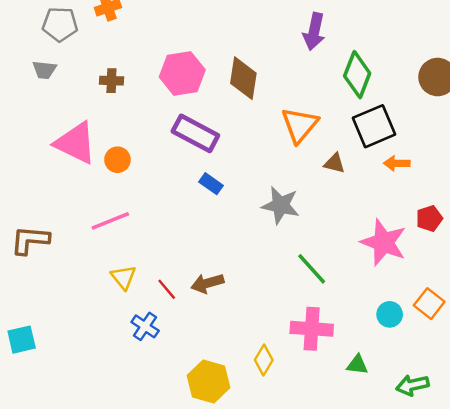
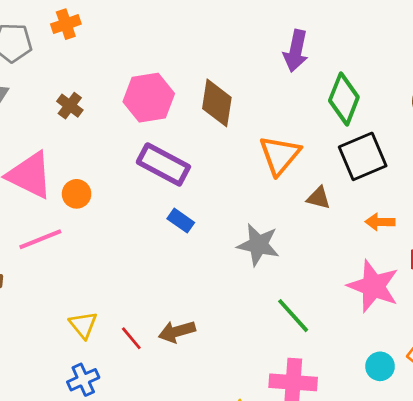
brown cross: (111, 81) -> (70, 106), turned 35
orange arrow: (397, 163) -> (380, 222), moved
pink line: (110, 221) -> (40, 239), moved
blue cross: (145, 326) -> (83, 380), moved, turned 32

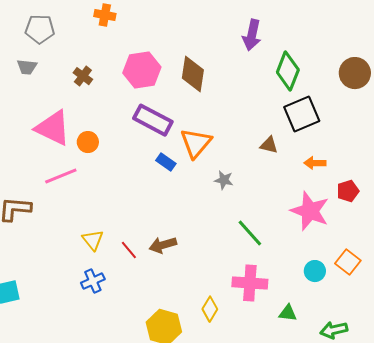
orange cross: (66, 24) -> (105, 15), moved, turned 30
orange triangle: (280, 155) -> (196, 143), moved
gray star: (258, 245) -> (224, 180), size x0.6

